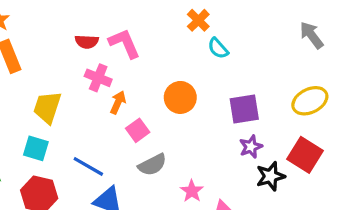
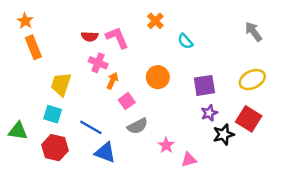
orange cross: (198, 20) -> (155, 21), moved

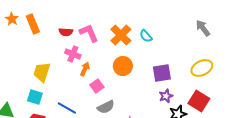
orange cross: (155, 21) -> (121, 35), moved, size x1.5
orange rectangle: (33, 47) -> (33, 24), moved

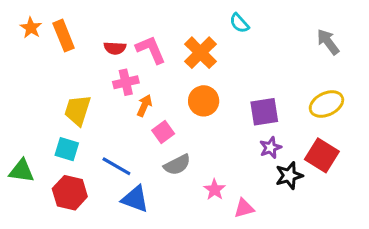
cyan semicircle: (146, 36) -> (239, 23), moved
pink cross: (73, 54) -> (126, 82), turned -35

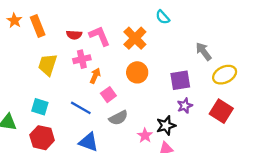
gray arrow: (328, 42) -> (204, 51), moved
yellow trapezoid: (78, 110) -> (48, 65), moved
blue line: (116, 166) -> (81, 108), moved
black star: (289, 176) -> (166, 126), moved

